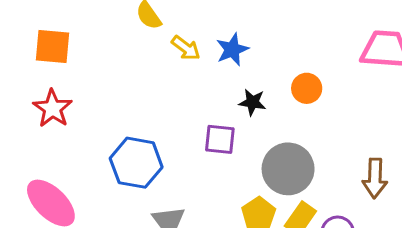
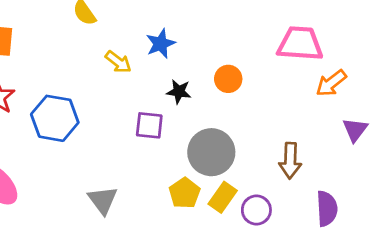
yellow arrow: (186, 48) -> (118, 62), moved
blue hexagon: (136, 163) -> (55, 118), moved

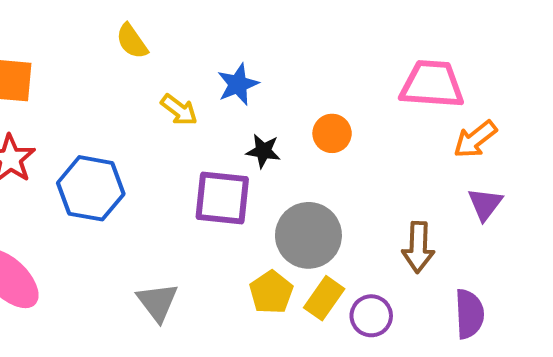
purple square: (149, 125) -> (222, 198), size x1.4
purple triangle: (355, 130) -> (485, 204), moved

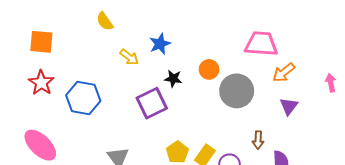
purple square: (222, 198) -> (152, 103), turned -32
gray circle: (308, 235) -> (237, 91), moved
brown arrow: (418, 247) -> (258, 140), moved, size x0.7

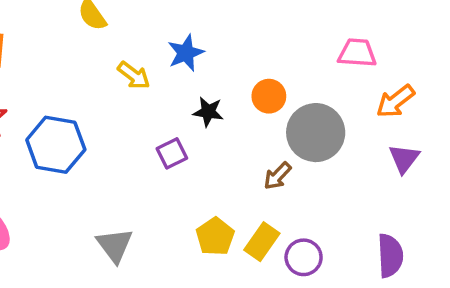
pink trapezoid: (261, 44) -> (357, 53), size x0.7
purple square: (152, 103) -> (172, 153), size x0.6
brown arrow: (258, 140) -> (278, 176), moved, turned 42

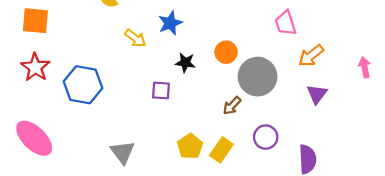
pink trapezoid: (357, 53) -> (285, 23), turned -112
purple square: (172, 153) -> (161, 91), turned 30
purple circle: (304, 257) -> (266, 137), moved

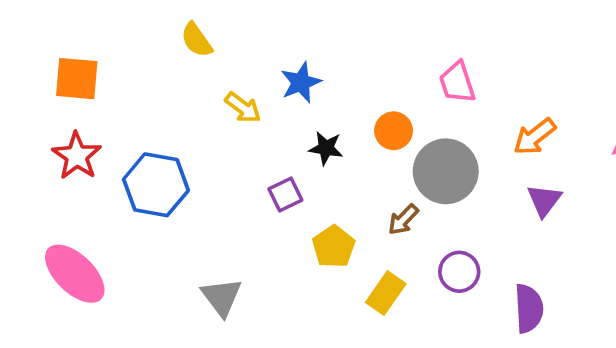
pink trapezoid: (285, 23) -> (457, 82), moved
purple square: (161, 91) -> (285, 194), turned -30
yellow pentagon: (190, 146) -> (334, 247), moved

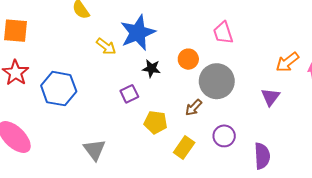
blue star: (301, 82) -> (138, 33), size x1.6
orange arrow: (535, 137) -> (287, 62), moved
yellow pentagon: (334, 247) -> (156, 122), turned -30

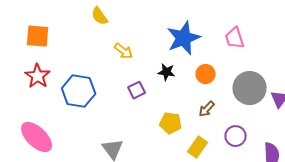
blue star: (138, 33) -> (184, 38), moved
orange circle: (188, 59) -> (206, 74), moved
gray circle: (217, 81) -> (250, 88), moved
purple square: (129, 94) -> (137, 90), moved

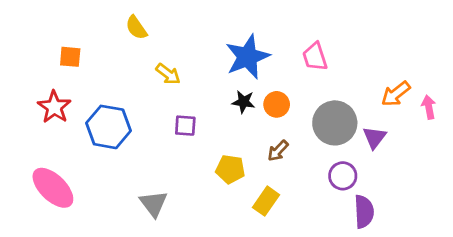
orange square: (38, 36) -> (70, 57), moved, size x0.7
black star: (167, 72) -> (244, 102), moved
purple square: (137, 90) -> (185, 126), turned 30
purple circle: (236, 136) -> (343, 176), moved

